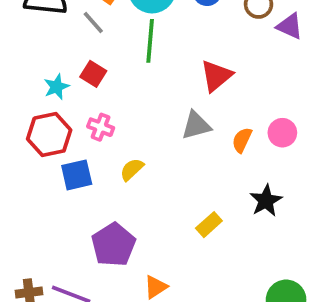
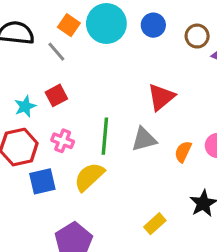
green line: (150, 41) -> (105, 136), moved
red square: (93, 74) -> (56, 95), turned 30
yellow semicircle: (132, 169) -> (89, 177), size x1.5

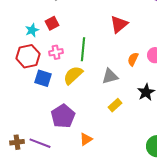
gray triangle: (144, 139) -> (110, 76), moved
pink cross: (63, 141) -> (56, 52), turned -32
blue square: (42, 181) -> (43, 78), turned 30

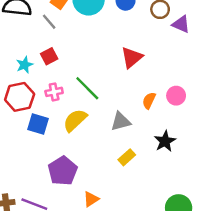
green line: (83, 49) -> (87, 88), turned -50

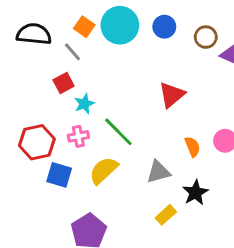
red square: (49, 56) -> (64, 83), moved
cyan star: (24, 65) -> (84, 104), moved
orange semicircle: (149, 101) -> (192, 147), turned 133
black star: (165, 141) -> (195, 193), moved

